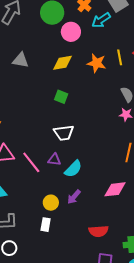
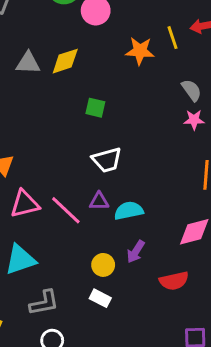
yellow diamond: (63, 63) -> (65, 61), moved
cyan semicircle: (73, 169) -> (129, 211), turned -138
white rectangle: (46, 225) -> (100, 298), turned -64
red semicircle: (98, 231) -> (174, 281), moved

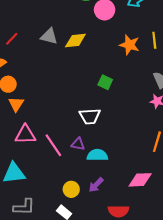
green square: (95, 108) -> (105, 82), moved

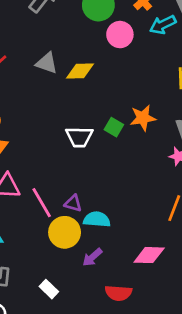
orange star: (129, 45) -> (143, 118), moved, turned -30
white trapezoid: (90, 116) -> (79, 137), moved
yellow circle: (71, 189) -> (65, 232), moved, size x1.5

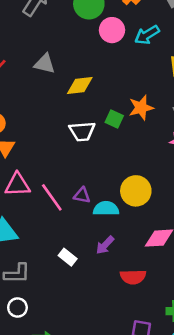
cyan arrow: (163, 25) -> (147, 35), moved
yellow diamond: (80, 71) -> (80, 85), moved
yellow circle: (65, 232) -> (136, 191), moved
white rectangle: (49, 289) -> (68, 257), moved

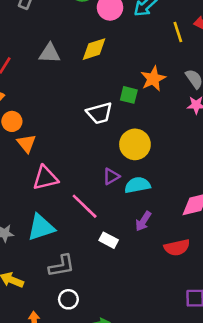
yellow diamond: (80, 85) -> (94, 49), moved
yellow circle: (136, 191) -> (135, 144), moved
purple triangle: (82, 195) -> (111, 176), turned -30
pink line: (52, 197) -> (85, 206), moved

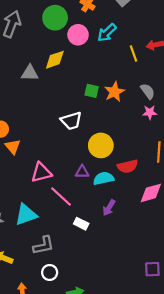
yellow diamond: (94, 49) -> (55, 60), moved
green square: (129, 95) -> (92, 91), moved
purple triangle: (111, 176) -> (82, 172), turned 32
pink triangle: (45, 178) -> (41, 173), moved
red semicircle: (177, 247) -> (128, 166), moved

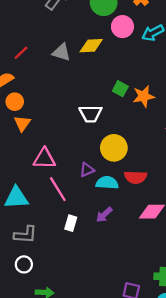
purple triangle: (82, 172) -> (87, 170), turned -40
white rectangle: (81, 224) -> (71, 223), turned 64

